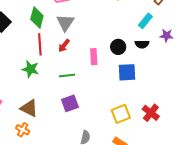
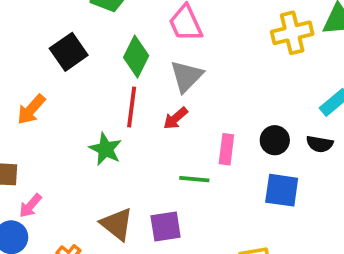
green line: (67, 76) -> (194, 179), moved
brown triangle: (29, 108) -> (117, 224), moved

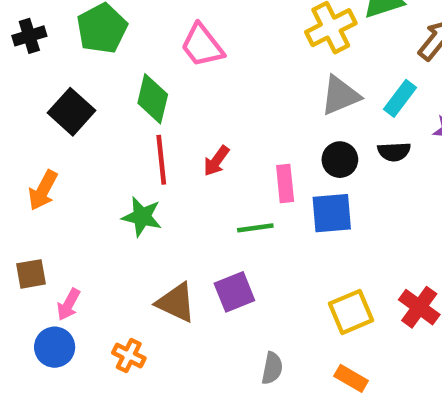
gray triangle: (187, 76) -> (340, 95), moved, turned 36
blue square: (282, 190) -> (332, 213), moved

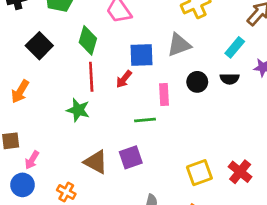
gray triangle: (340, 95) -> (179, 45), moved
blue square: (332, 213) -> (142, 55), moved

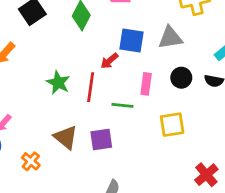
red line: (91, 77) -> (91, 87), moved
yellow square: (199, 173) -> (172, 125), moved

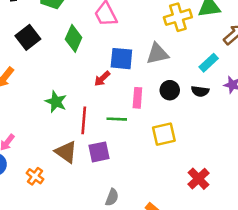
red line: (91, 87) -> (84, 120), moved

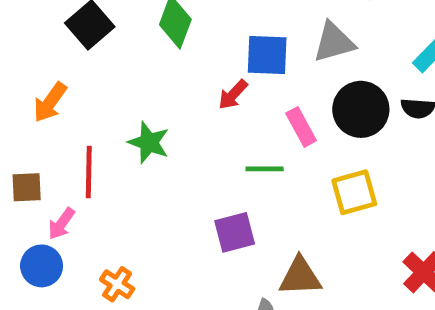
black circle: (170, 90) -> (361, 109), size x1.5
pink rectangle: (137, 98) -> (301, 127), turned -30
red line: (84, 120) -> (89, 172), moved
brown triangle: (66, 152) -> (300, 277), moved, turned -35

